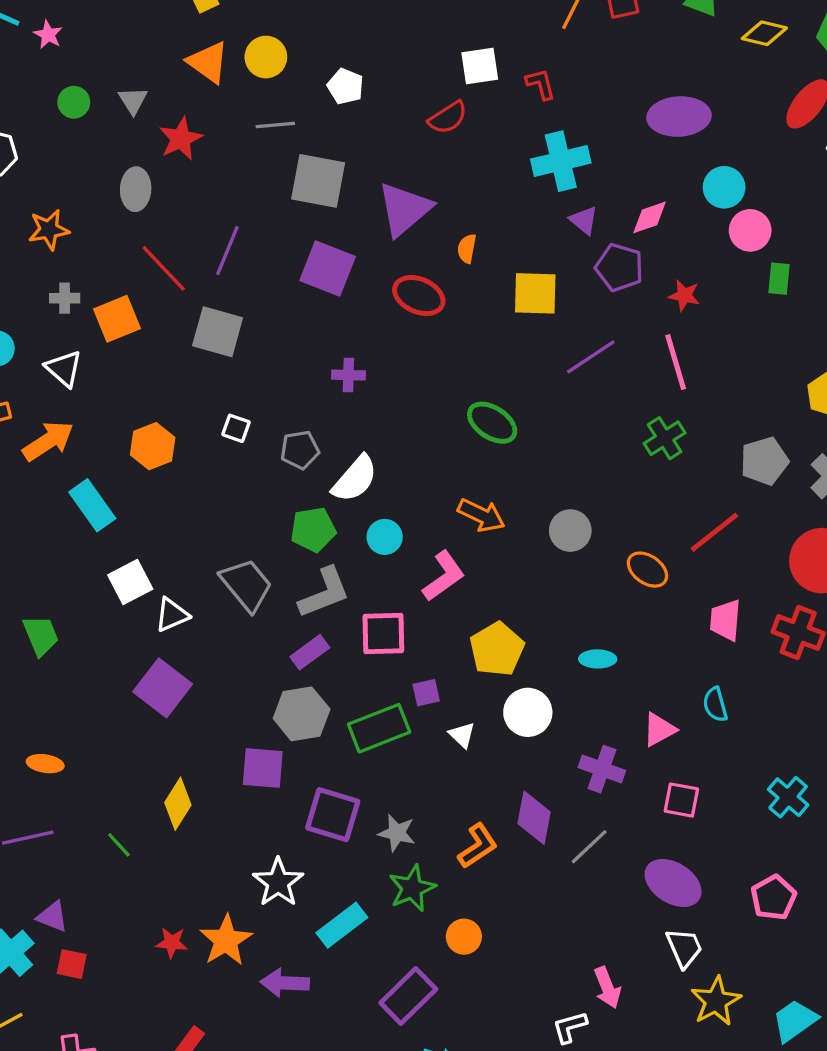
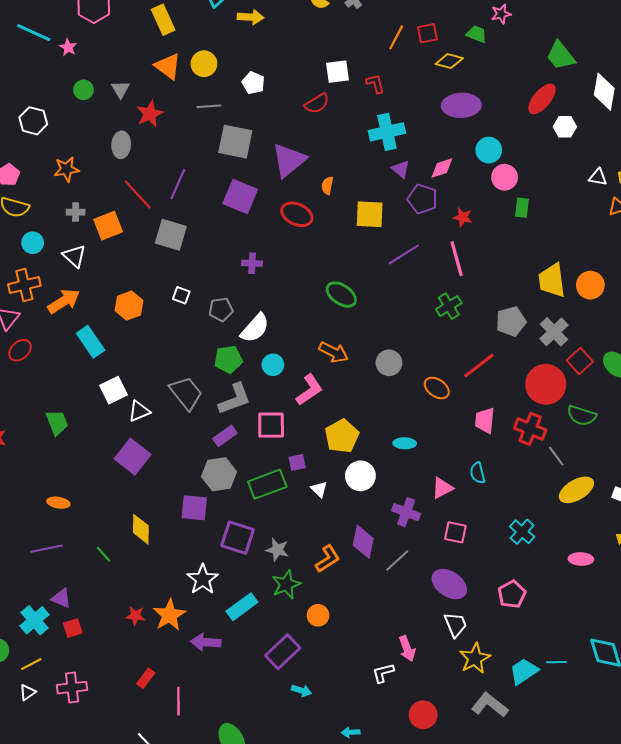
yellow diamond: (764, 33) -> (449, 61), moved
yellow diamond: (178, 804) -> (141, 529), turned -32
red square: (72, 964) -> (73, 628), turned -30

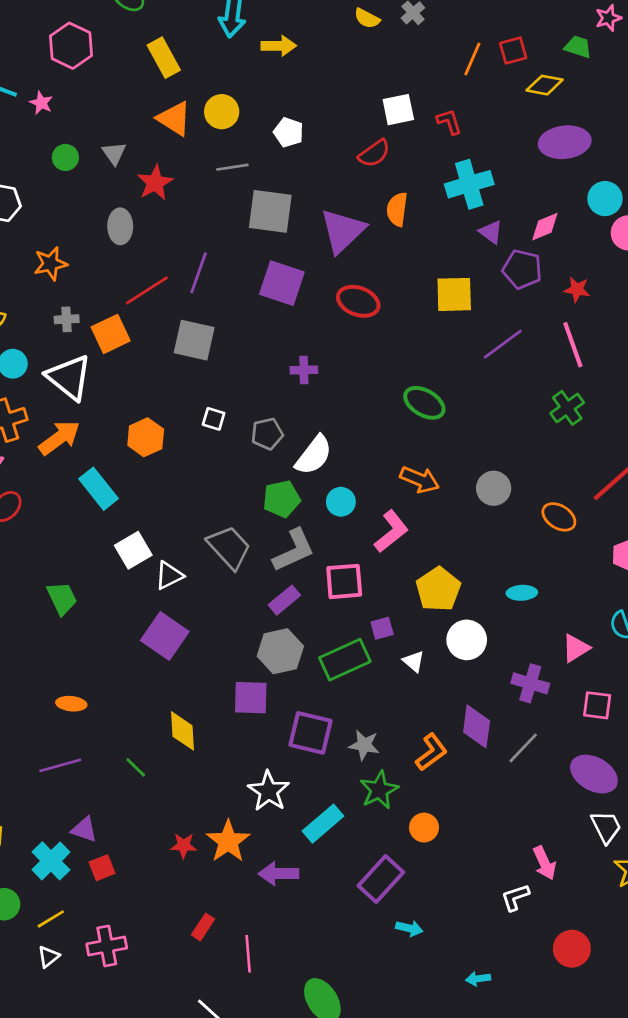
orange semicircle: (327, 186) -> (397, 209), moved, size x1.4
red line: (138, 195) -> (147, 290), turned -76
white triangle: (74, 256) -> (69, 377), size x1.5

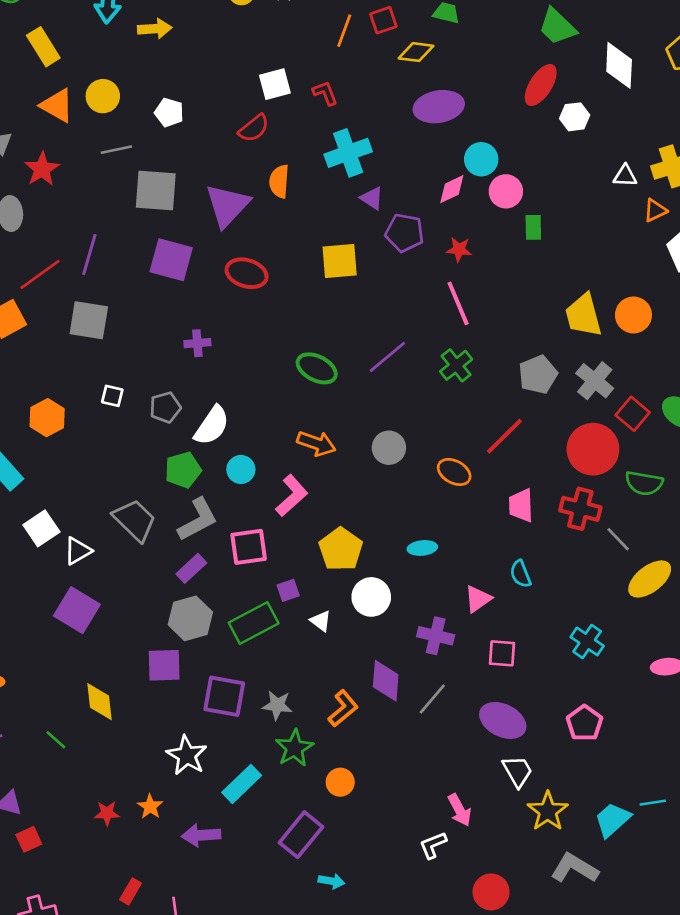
pink diamond: (545, 227) -> (452, 189), moved
purple line: (503, 344) -> (387, 357), moved
orange star: (228, 841) -> (150, 807), size x0.6

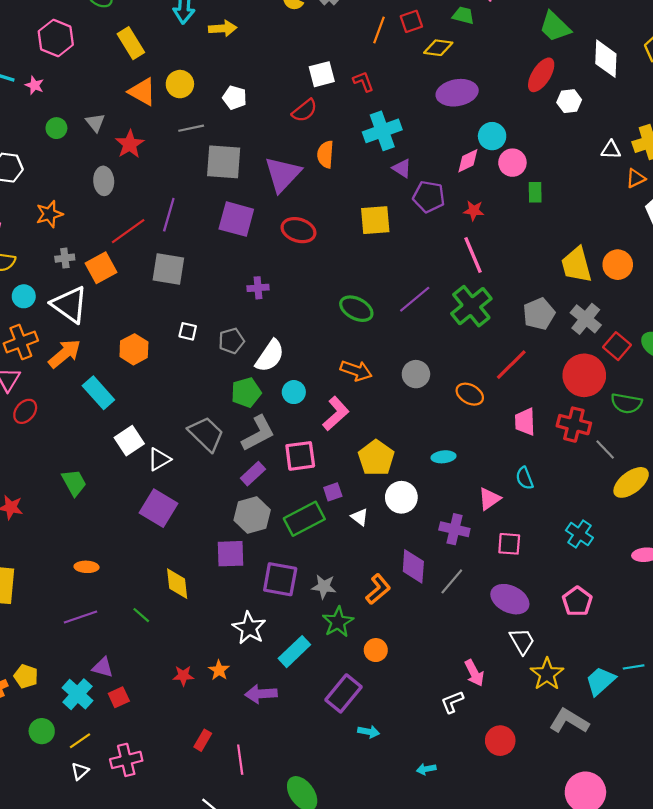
green cross: (456, 365) -> (471, 306), size x1.5

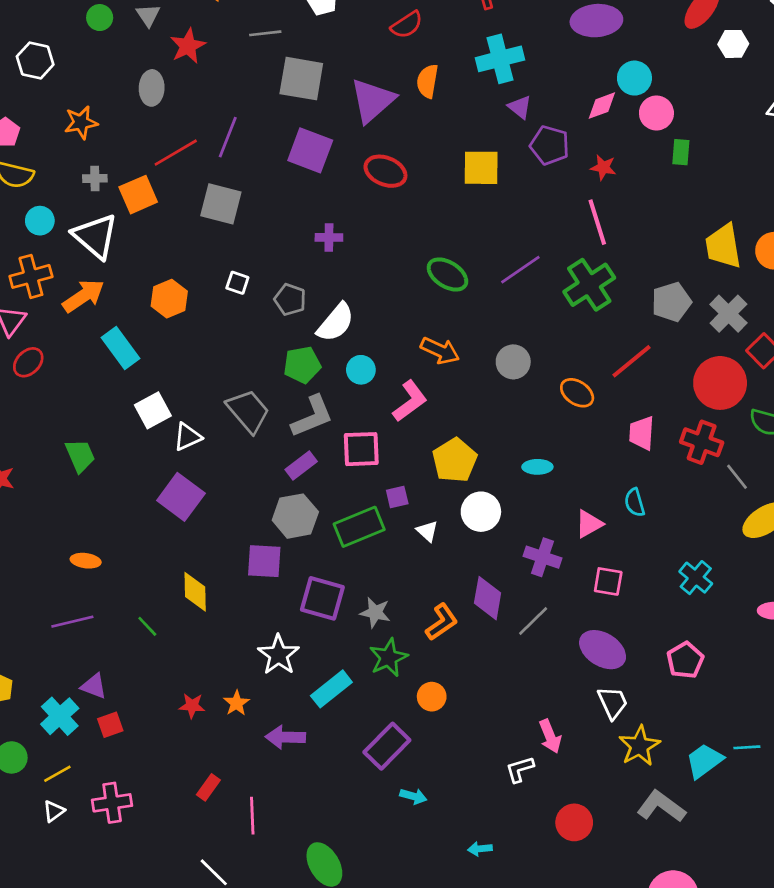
gray pentagon: (231, 341) -> (290, 300), turned 30

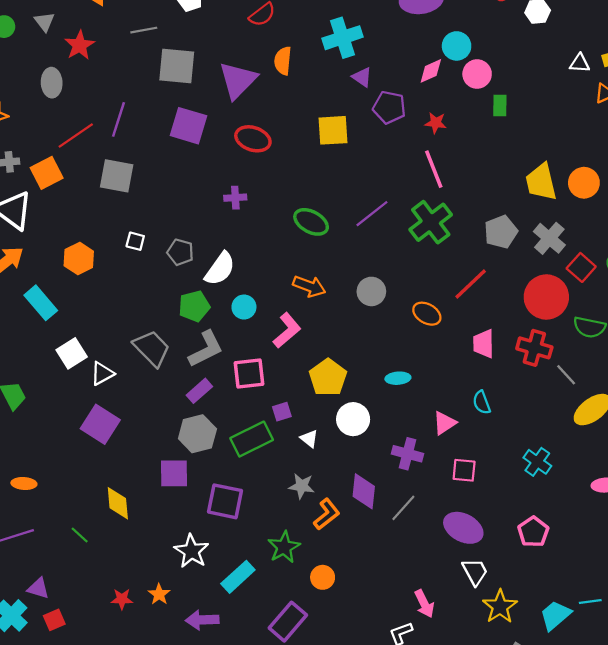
purple cross: (329, 237) -> (235, 198), moved
gray star: (375, 612) -> (302, 486), moved

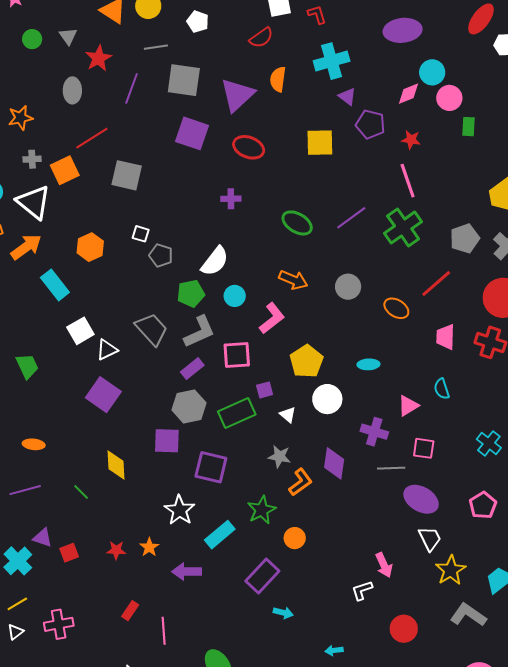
purple line: (118, 119) -> (131, 88), moved
gray pentagon: (180, 252) -> (161, 255), moved
gray line: (403, 508) -> (391, 468), moved, turned 44
red square: (54, 620) -> (69, 553), moved

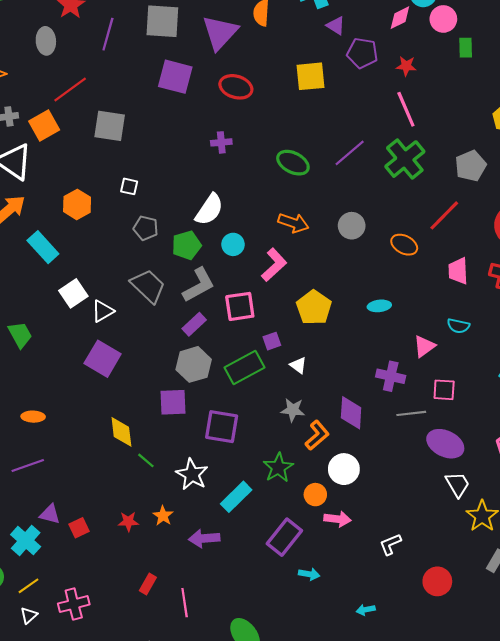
gray pentagon: (161, 255) -> (146, 228), moved
cyan semicircle: (442, 389) -> (458, 326), turned -55
white circle: (327, 399) -> (344, 469), moved
green line: (81, 492) -> (146, 460), moved
pink arrow: (384, 565) -> (338, 519), moved, turned -55

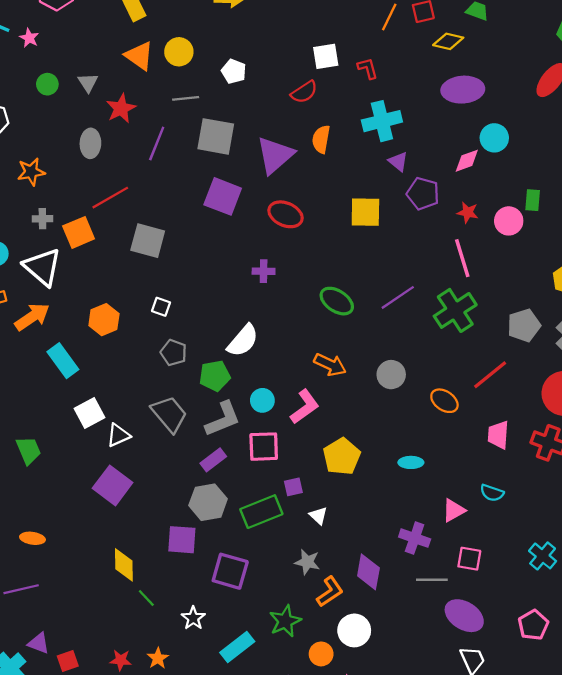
pink circle: (443, 19) -> (509, 221), moved
cyan circle: (233, 244) -> (262, 400), moved
white star: (192, 474) -> (193, 618), size x0.7

